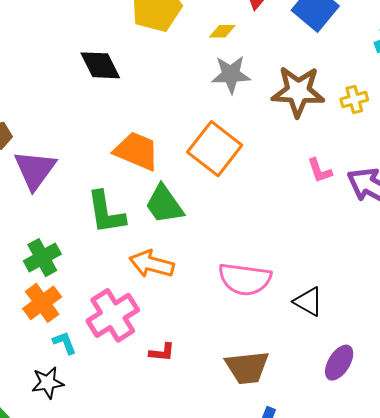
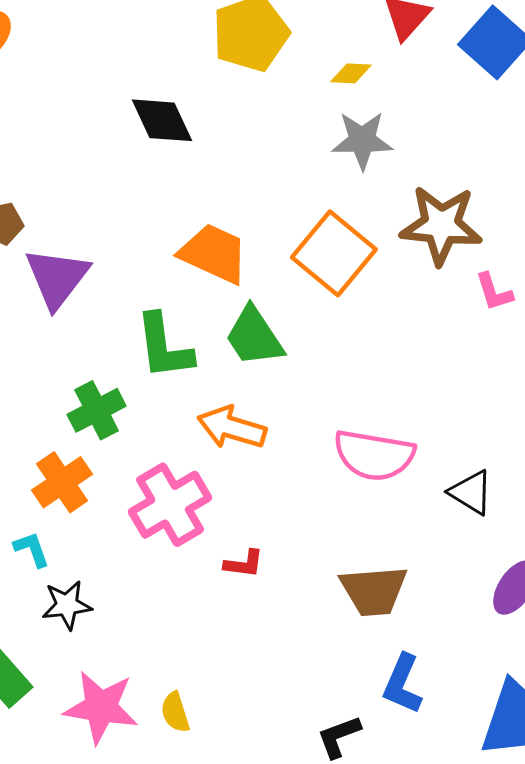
brown star: (298, 91) -> (441, 225), moved
green cross: (42, 258) -> (97, 410), moved
cyan L-shape: (64, 343) -> (32, 549), moved

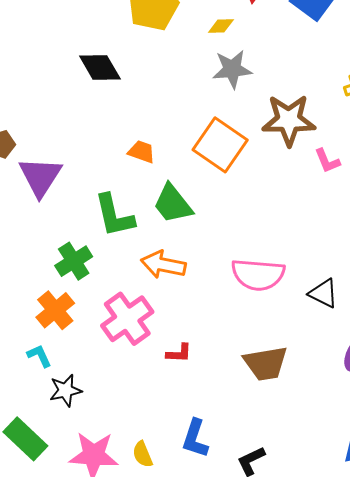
orange trapezoid: (214, 253) -> (142, 152), size x0.6
blue L-shape: (403, 684) -> (195, 438), moved

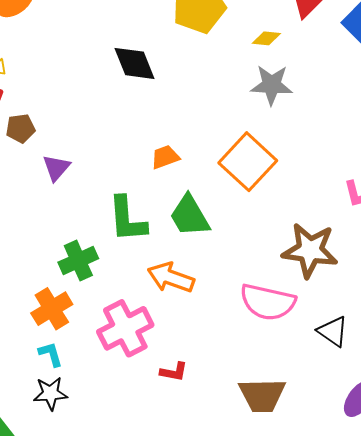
brown star: (289, 120) -> (310, 250), moved
orange trapezoid: (142, 152) -> (165, 157), turned -48
purple triangle: (40, 177) -> (56, 168), size x0.6
cyan L-shape: (39, 356) -> (51, 354), moved

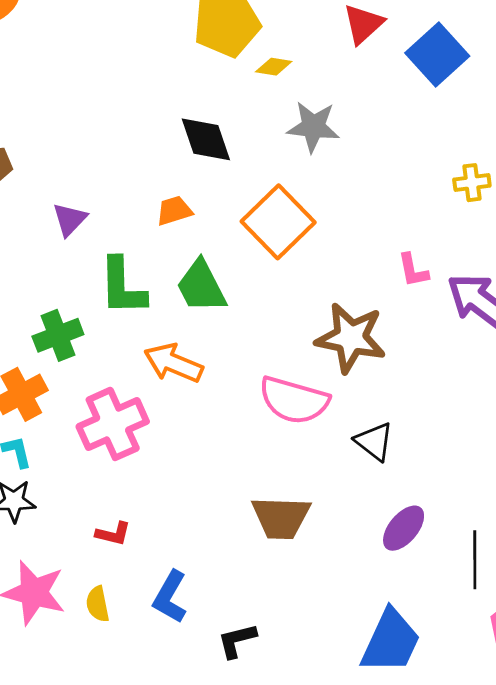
yellow diamond: (266, 38) -> (274, 67), moved
black diamond: (135, 63) -> (206, 139), moved
purple triangle: (56, 168) -> (70, 219), moved
red L-shape: (174, 372) -> (113, 534), moved

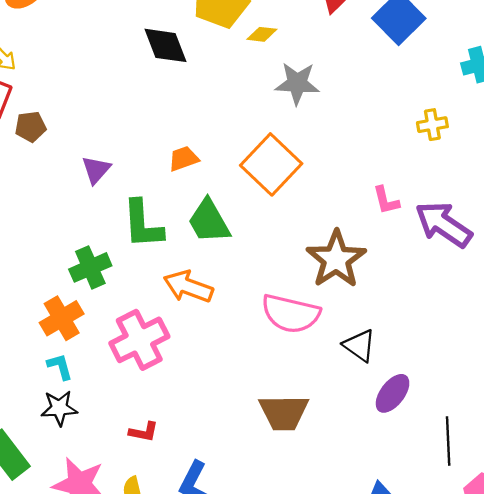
black diamond: (206, 139) -> (165, 45), moved
brown star: (351, 338) -> (336, 259), turned 30
purple ellipse: (404, 528) -> (393, 393), moved

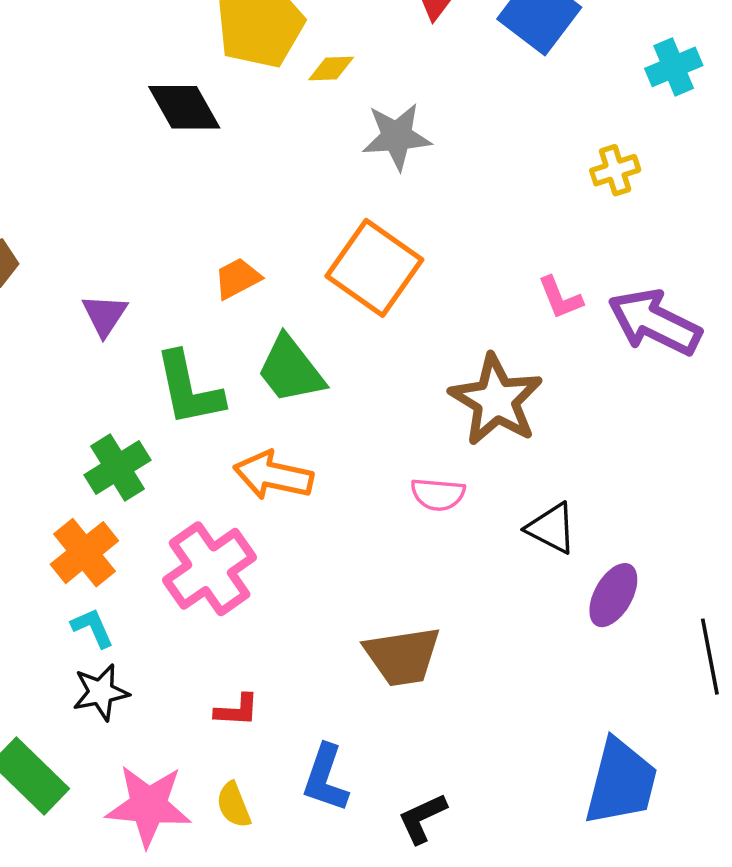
pink semicircle: (291, 314) -> (438, 494), size x0.6
brown trapezoid: (284, 412) -> (403, 656), moved

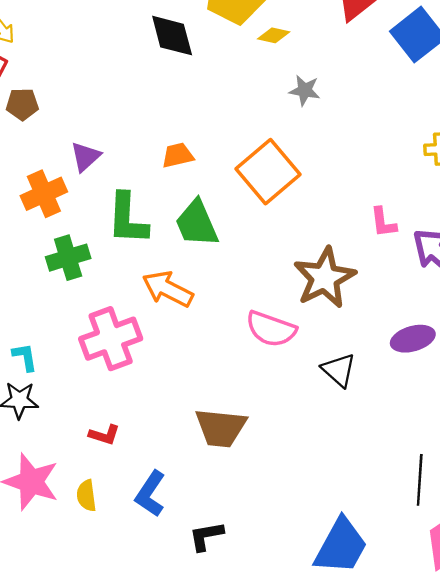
gray star: (397, 136) -> (305, 90), size x0.7
pink semicircle: (438, 494) -> (271, 329), size x1.4
orange cross: (84, 553) -> (44, 194), moved
purple ellipse: (613, 595) -> (413, 339), moved, turned 30

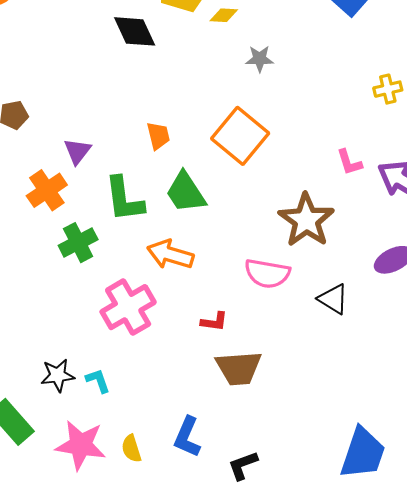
orange trapezoid: (178, 155) -> (158, 136), turned 100
cyan L-shape: (25, 357) -> (98, 381), moved
red L-shape: (104, 435) -> (214, 322), moved

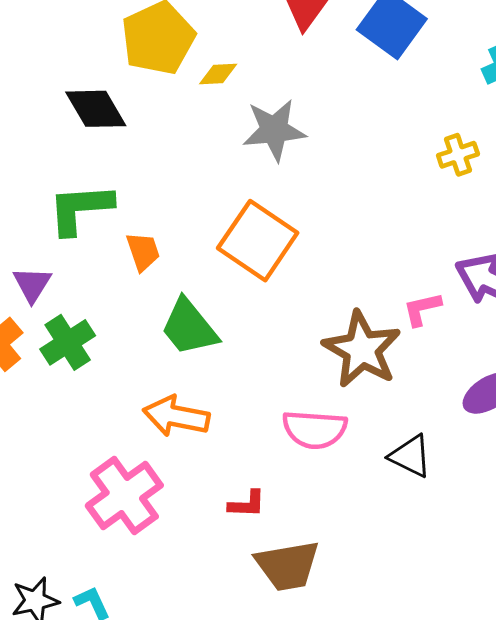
gray star: (260, 59) -> (274, 130), size x1.6
pink L-shape: (349, 162) -> (422, 309), moved, turned 100
green L-shape: (124, 199) -> (80, 209), moved, turned 99
green cross: (78, 243) -> (68, 342), moved

